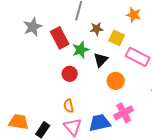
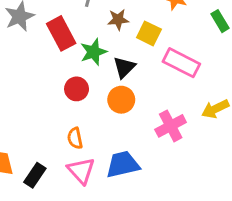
orange circle: (116, 81) -> (121, 100), moved
pink cross: (124, 113) -> (171, 126), moved

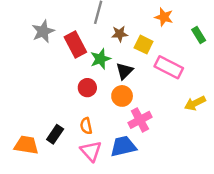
pink cross: (171, 126) -> (140, 120), moved
black rectangle: (35, 175) -> (55, 134), moved

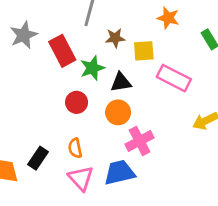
yellow square: (144, 45) -> (144, 51), turned -30
black triangle: (124, 71) -> (121, 82), turned 36

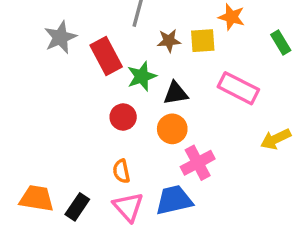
yellow square: (144, 51) -> (203, 41), moved
black rectangle: (38, 158) -> (77, 207), moved

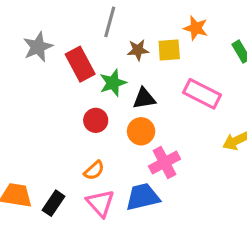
orange semicircle: (121, 171) -> (94, 170), turned -120

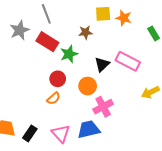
gray line: (110, 22) -> (46, 14), moved, turned -36
yellow square: (169, 50) -> (103, 14), moved
red rectangle: (80, 64) -> (47, 42), turned -30
black triangle: (144, 98) -> (102, 64), moved, turned -35
orange semicircle: (94, 170) -> (54, 98), moved

